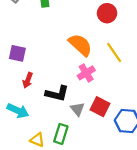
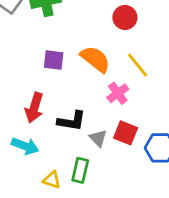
purple square: (17, 53) -> (54, 60), moved
pink cross: (86, 73) -> (118, 93), moved
red arrow: (28, 80) -> (34, 108), size x1.5

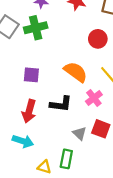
purple square: (54, 60) -> (31, 75), moved
black L-shape: (72, 121) -> (61, 104), moved

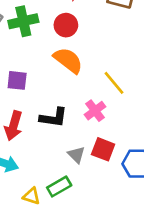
red circle: (98, 39) -> (66, 25), moved
orange semicircle: (76, 72) -> (68, 60), moved
green rectangle: (66, 159) -> (59, 186), turned 48

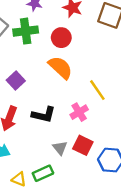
purple square: (17, 80) -> (16, 80), turned 36

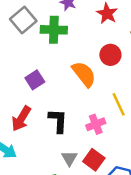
red circle: (61, 38) -> (110, 55), moved
black L-shape: (44, 115) -> (58, 121), turned -110

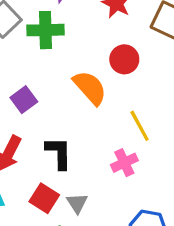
pink cross: (96, 124) -> (124, 163), moved
red square: (94, 160) -> (44, 198), moved

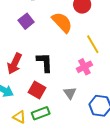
purple square: (24, 100) -> (26, 21), moved
gray triangle: (77, 203) -> (70, 93), moved

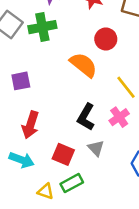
purple square: (26, 21) -> (21, 81), moved, turned 35
black L-shape: (45, 62) -> (86, 117), moved, turned -140
gray triangle: (70, 93) -> (96, 148), moved

